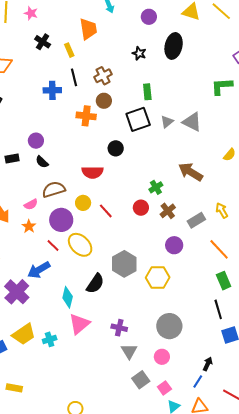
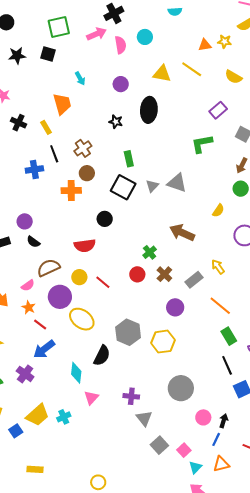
black square: (138, 119) -> (123, 187), turned -35
red line: (53, 246) -> (40, 325), moved
purple cross: (17, 292) -> (25, 374), size x0.7
pink triangle: (79, 324) -> (91, 398), size x0.7
pink circle: (162, 357) -> (203, 417), moved

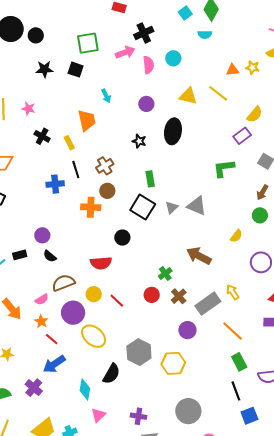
yellow semicircle: (233, 77) -> (255, 114), moved, turned -84
gray rectangle: (194, 280) -> (208, 304), size x1.4

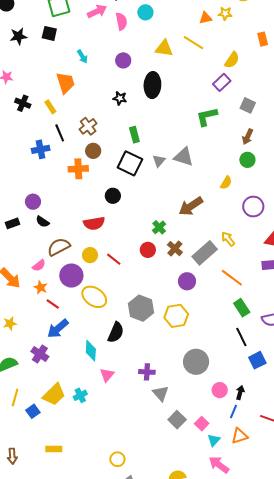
brown arrow: (199, 256) -> (191, 206), turned -55

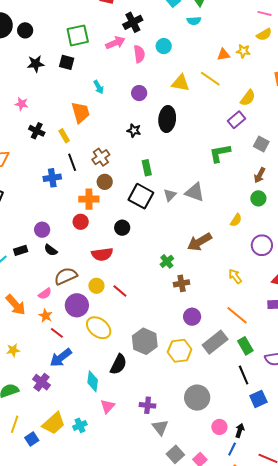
brown cross: (175, 249) -> (182, 283), turned 35
red circle: (148, 250) -> (81, 222), moved
gray rectangle: (205, 253) -> (215, 342), moved

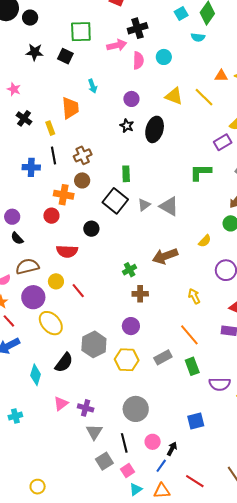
black star: (134, 131) -> (127, 126), moved
purple circle: (192, 317) -> (131, 326), moved
gray rectangle: (215, 342) -> (163, 357), size x0.7
black line: (244, 375) -> (124, 443), moved
pink triangle: (108, 406) -> (61, 403), moved

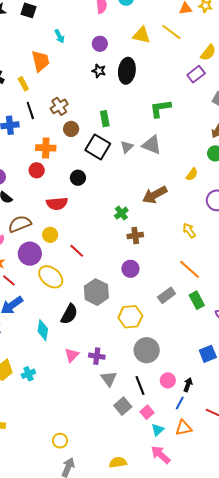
green L-shape: (201, 172) -> (160, 108), moved
brown circle: (82, 180) -> (71, 129), moved
red line: (78, 291) -> (77, 251), moved
yellow hexagon: (127, 360) -> (130, 317), moved

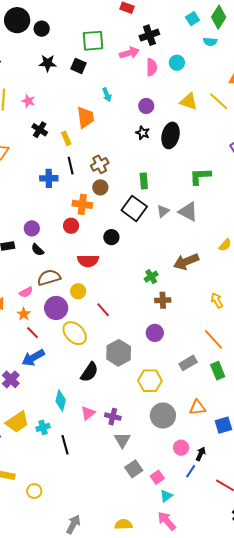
brown circle: (71, 129) -> (100, 187), moved
cyan diamond: (43, 330) -> (61, 400), moved
black line: (140, 385) -> (65, 445), moved
orange triangle: (184, 428) -> (197, 408), moved
yellow circle: (60, 441) -> (34, 491), moved

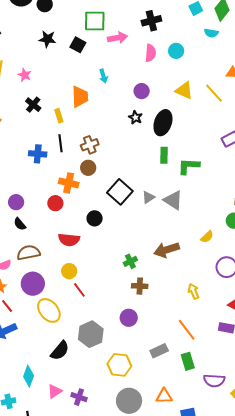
pink arrow: (129, 53) -> (117, 38), moved
green rectangle: (144, 181) -> (164, 155), moved
yellow circle: (78, 291) -> (69, 271), moved

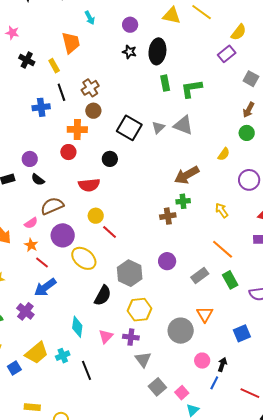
green cross: (130, 261) -> (183, 201), moved, turned 32
purple circle: (129, 318) -> (167, 261), moved
yellow hexagon: (119, 365) -> (139, 310), moved
orange triangle: (164, 396) -> (205, 314), moved, turned -48

